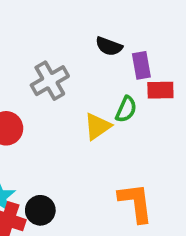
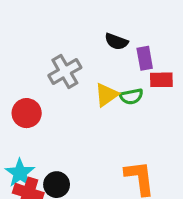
green semicircle: (126, 109) -> (131, 96), turned 55
yellow triangle: (98, 126) -> (106, 95), moved

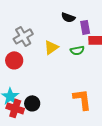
gray cross: (65, 71) -> (23, 36), moved
yellow triangle: (106, 95) -> (51, 47), moved

